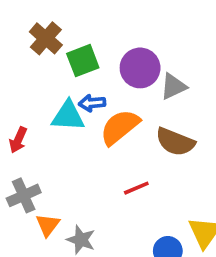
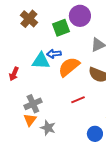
green square: (83, 61) -> (61, 28), moved
purple circle: (140, 68) -> (80, 16), moved
gray cross: (24, 195) -> (33, 104), moved

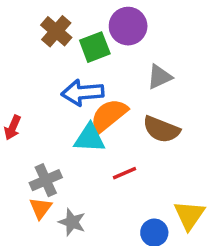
brown cross: (29, 19) -> (56, 31), moved
blue arrow: (54, 54) -> (83, 93), size x1.6
cyan triangle: (41, 61) -> (90, 138), moved

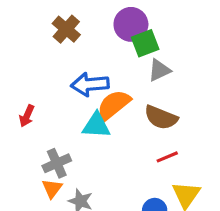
green square: (95, 47) -> (145, 43), moved
red line: (125, 173) -> (167, 157), moved

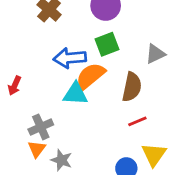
green square: (145, 43) -> (107, 44), moved
gray triangle: (159, 70) -> (155, 54), moved
brown semicircle: (161, 117) -> (132, 87), turned -100

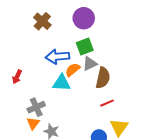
gray triangle: (155, 54) -> (90, 64), moved
orange semicircle: (90, 76) -> (73, 70), size x0.7

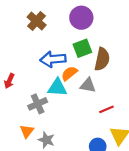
gray triangle: (90, 64) -> (88, 85), moved, turned 35
brown semicircle: (103, 78) -> (102, 59), moved
gray cross: (36, 107) -> (38, 104), moved

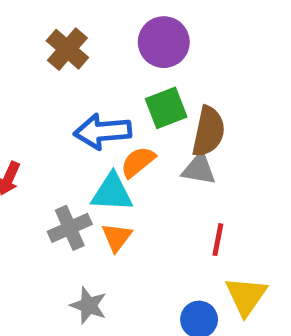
gray triangle: (88, 85) -> (199, 169), moved
red line: (106, 109) -> (218, 240), turned -56
orange triangle: (27, 131) -> (117, 237), moved

